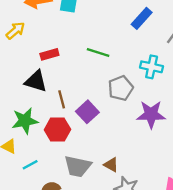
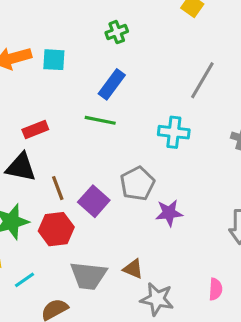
blue rectangle: (142, 18) -> (112, 84), moved
gray pentagon: (121, 88) -> (137, 184), moved
purple star: (151, 114) -> (169, 213), moved, size x0.7

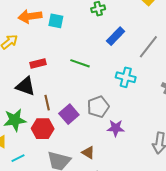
blue rectangle: (112, 84) -> (116, 36), moved
brown triangle: (133, 269) -> (88, 153), moved

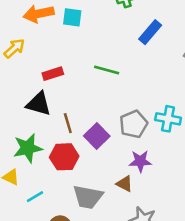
cyan cross: (126, 77) -> (168, 119), moved
purple star: (116, 128) -> (140, 161), moved

